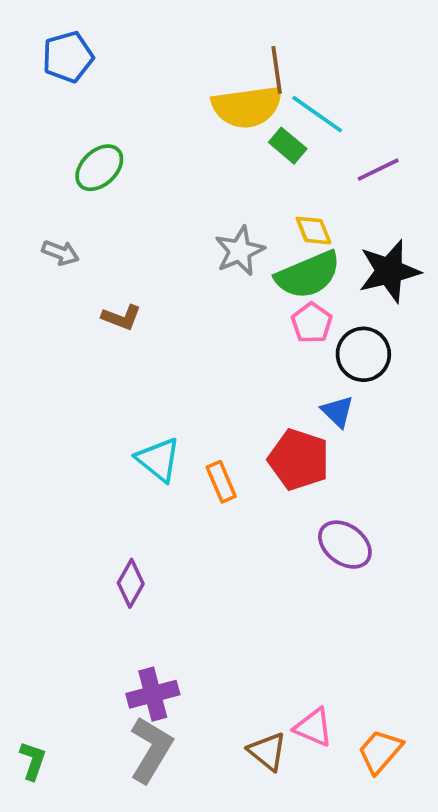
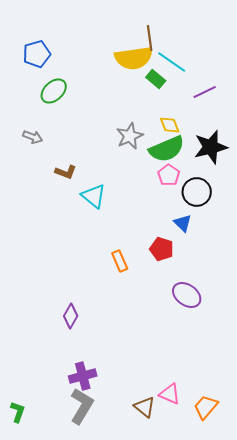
blue pentagon: (68, 57) -> (37, 54), moved
cyan triangle: (158, 460) -> (94, 196), moved
red pentagon: (299, 460) -> (162, 249), size x0.7

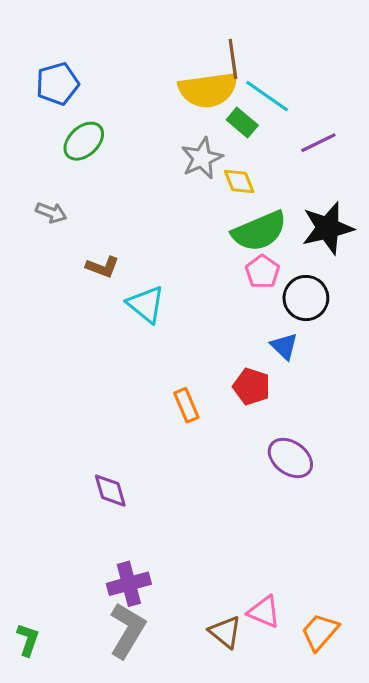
yellow diamond: (170, 125) -> (239, 182), moved
gray star: (130, 136) -> (202, 158), moved
purple diamond: (71, 316) -> (110, 491), turned -45

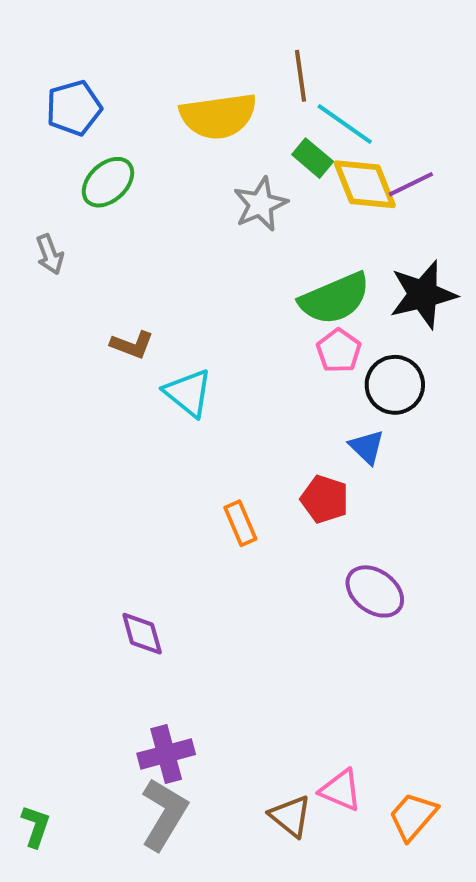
yellow semicircle: (208, 90) -> (218, 116), moved
yellow diamond: (239, 182) -> (365, 184), moved, size x1.6
gray arrow: (51, 213) -> (50, 254), moved, turned 48

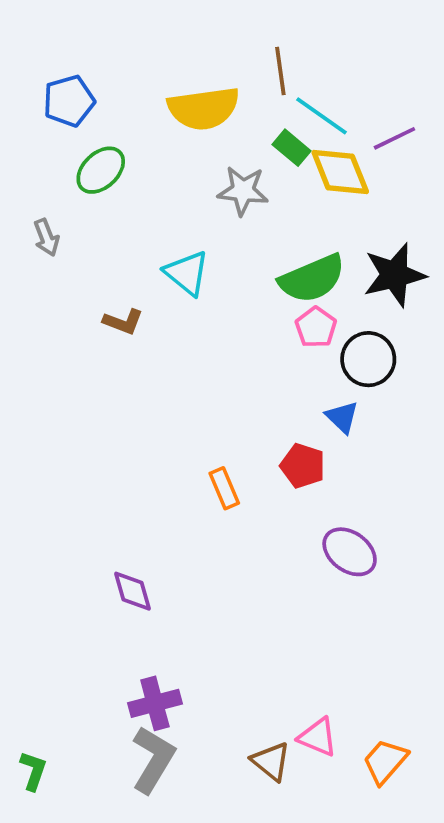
purple line: (411, 184) -> (394, 138), moved
gray star: (260, 204) -> (243, 191), turned 30
cyan triangle: (188, 393) -> (187, 273), moved

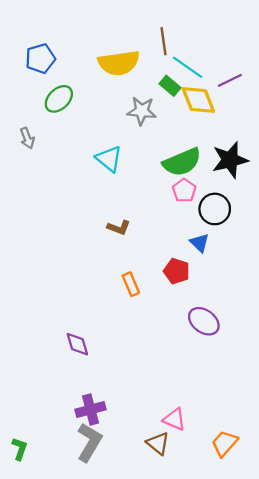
brown L-shape: (123, 322) -> (119, 228), moved
pink triangle: (318, 737) -> (174, 419), moved

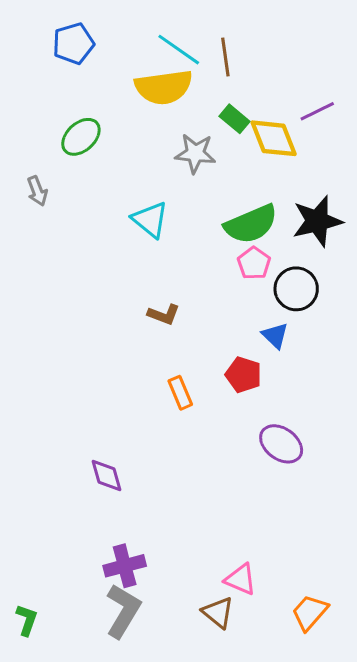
blue pentagon: (40, 59) -> (73, 44), moved
cyan line: (187, 67) -> (179, 50), moved

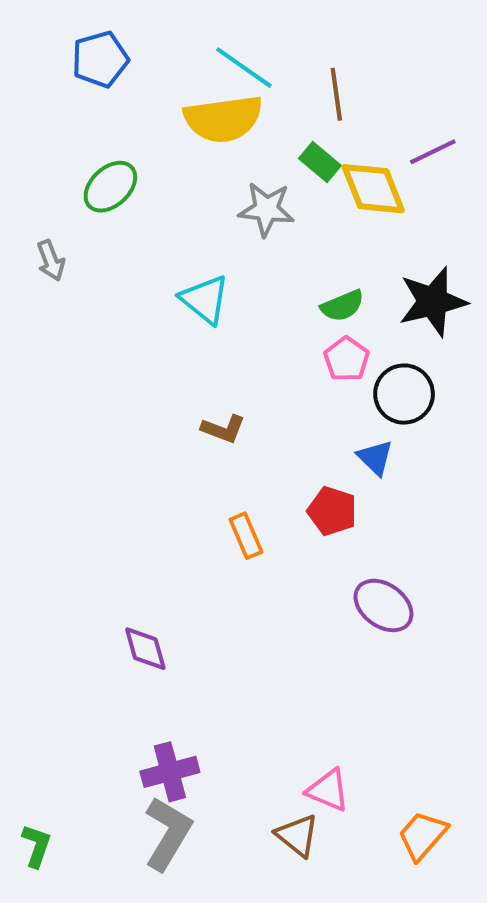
brown line: (225, 57) -> (336, 94), moved
green semicircle: (251, 224) -> (342, 306), size x0.6

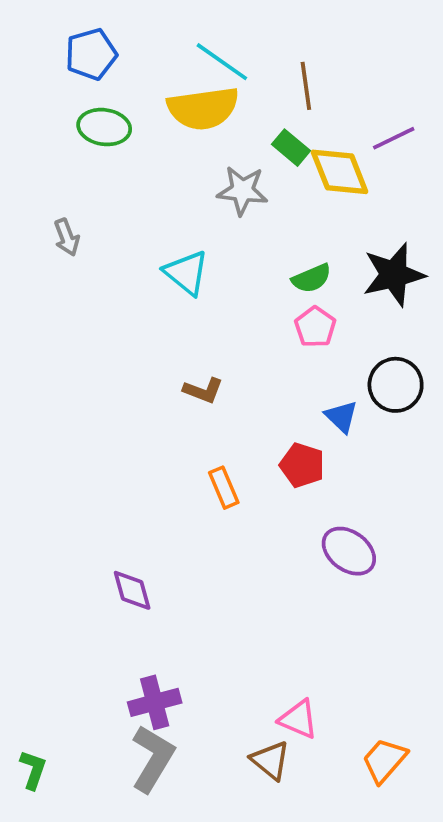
green ellipse: (110, 187) -> (104, 127), moved, turned 51
gray arrow: (51, 261) -> (67, 237), moved
black circle: (404, 394) -> (396, 385), moved

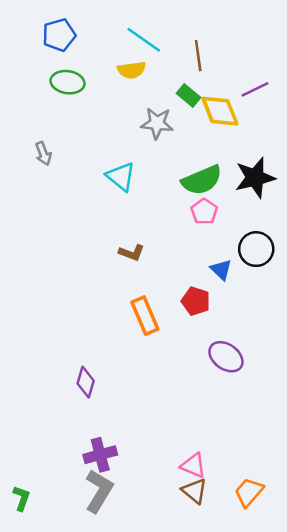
yellow semicircle: (203, 108) -> (132, 70), size x0.6
green semicircle: (312, 278) -> (202, 180), size x1.6
orange rectangle: (224, 488) -> (145, 316), size x1.4
purple diamond: (132, 590) -> (86, 382), turned 32
brown triangle: (270, 760) -> (195, 491), moved

